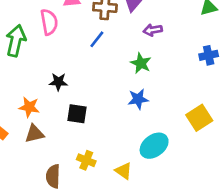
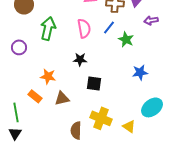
pink semicircle: (49, 22) -> (84, 28), moved
green star: (141, 63) -> (126, 39), moved
orange star: (29, 107) -> (48, 76), moved
yellow cross: (86, 160) -> (101, 118), size x1.5

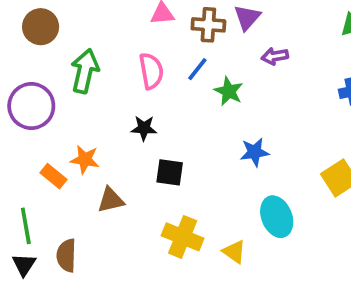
purple circle: (19, 47) -> (31, 106), size x1.6
orange rectangle: (35, 96) -> (53, 176), moved
cyan ellipse: (152, 107) -> (277, 217), turned -75
brown semicircle: (76, 130) -> (66, 255), moved

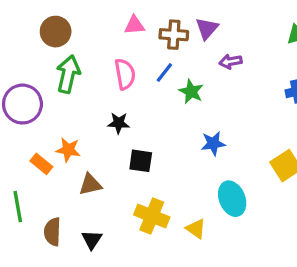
brown circle: (41, 27) -> (56, 32), moved
black triangle: (24, 265) -> (92, 240), moved

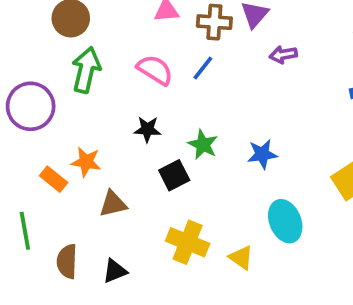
pink semicircle: (125, 74) -> (155, 70), turned -48
green star: (191, 91) -> (203, 145), moved
black square: (141, 161) -> (174, 175), turned -35
black triangle: (92, 240) -> (115, 271), turned 35

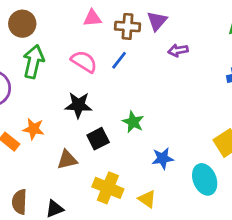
black star: (147, 129) -> (78, 105), size x1.4
green star: (203, 145) -> (133, 122), moved
blue star: (262, 154) -> (163, 158), moved
brown triangle: (113, 204) -> (67, 160), moved
cyan ellipse: (285, 221) -> (205, 179), moved

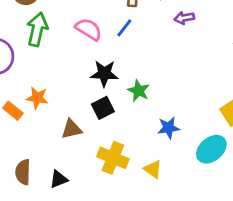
black star: (78, 105) -> (104, 74), moved
cyan ellipse: (205, 179) -> (211, 149), turned 72

